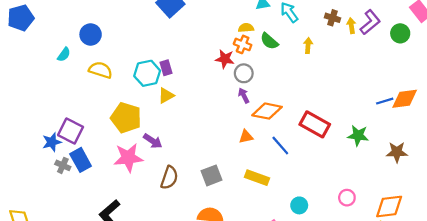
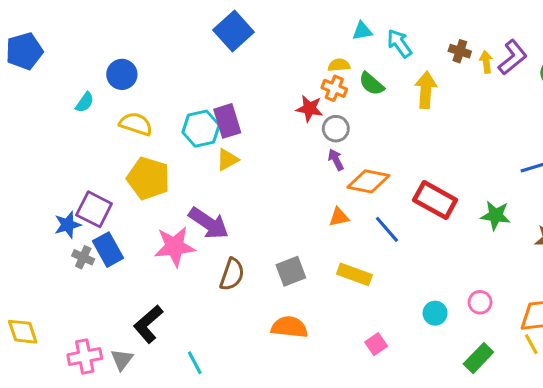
yellow arrow: (308, 46) -> (426, 90), size x1.6
purple rectangle: (166, 68) -> (227, 121), size x1.5
yellow pentagon: (126, 118) -> (148, 178), moved
purple arrow: (153, 141) -> (209, 223), size x1.5
cyan circle: (299, 205) -> (435, 313), moved

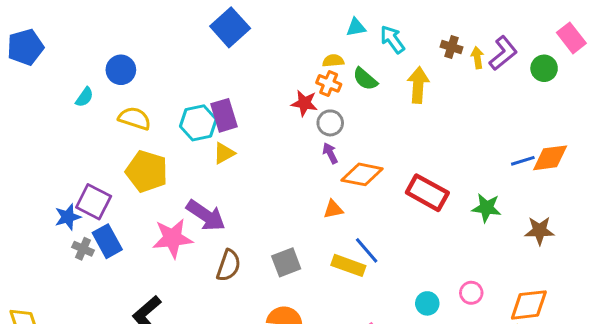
blue line: (387, 229) -> (367, 250), moved

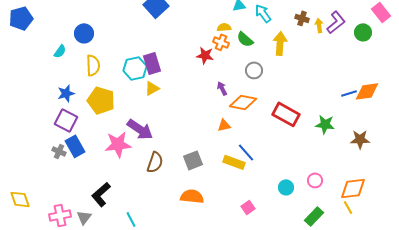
yellow semicircle: (135, 118) -> (93, 65), turned 70
gray circle: (330, 123) -> (254, 70), moved
blue star: (68, 217) -> (66, 93), moved

